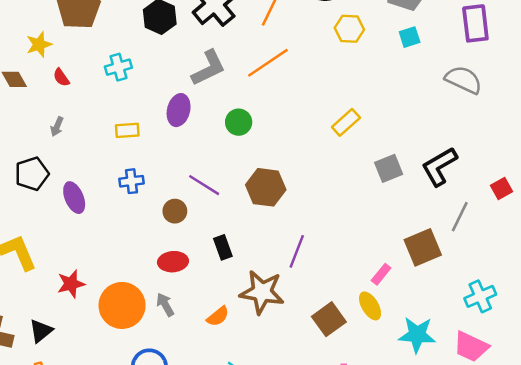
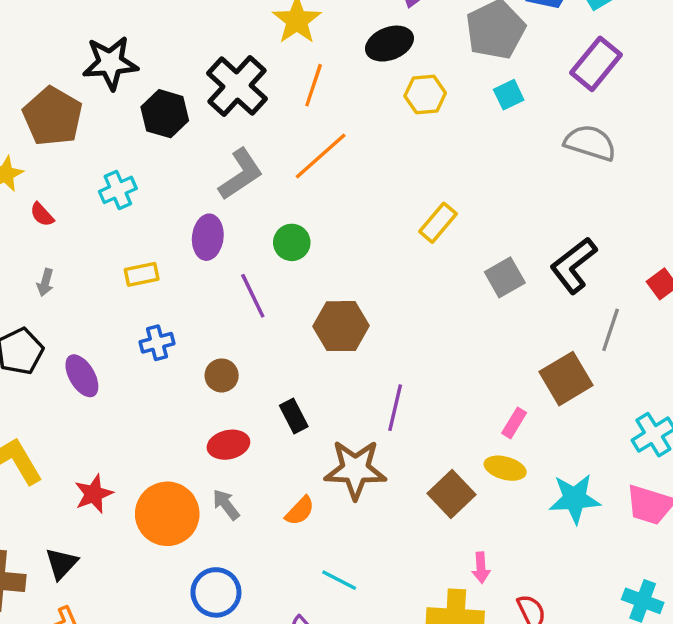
purple rectangle: (475, 23) -> (596, 64), turned 54
purple line: (204, 185) -> (253, 296), moved, turned 40
yellow ellipse: (370, 306) -> (505, 468), turned -36

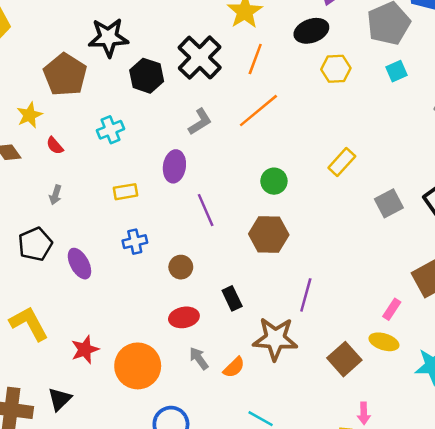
gray L-shape: (241, 174) -> (200, 122), size x0.7
green circle: (292, 242) -> (274, 181), moved
gray arrow: (226, 505) -> (199, 358), moved

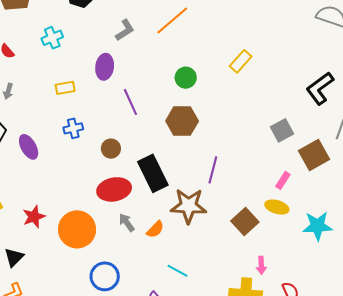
gray square: (389, 203) -> (282, 130), moved
black rectangle: (232, 298) -> (153, 173), size x1.8
red ellipse: (184, 317) -> (114, 189), size x1.4

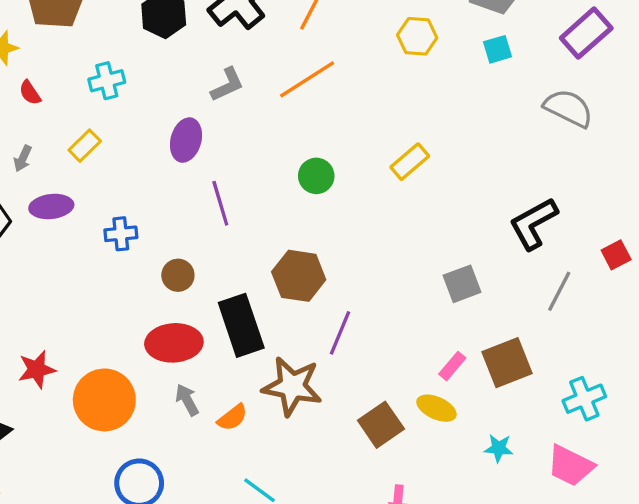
yellow rectangle: (65, 88) -> (85, 146), moved, turned -42
brown hexagon: (182, 121) -> (299, 276), moved
purple ellipse: (29, 147) -> (51, 206), moved, turned -75
brown square: (314, 155) -> (507, 363), moved
cyan star: (317, 226) -> (499, 448), size x0.6

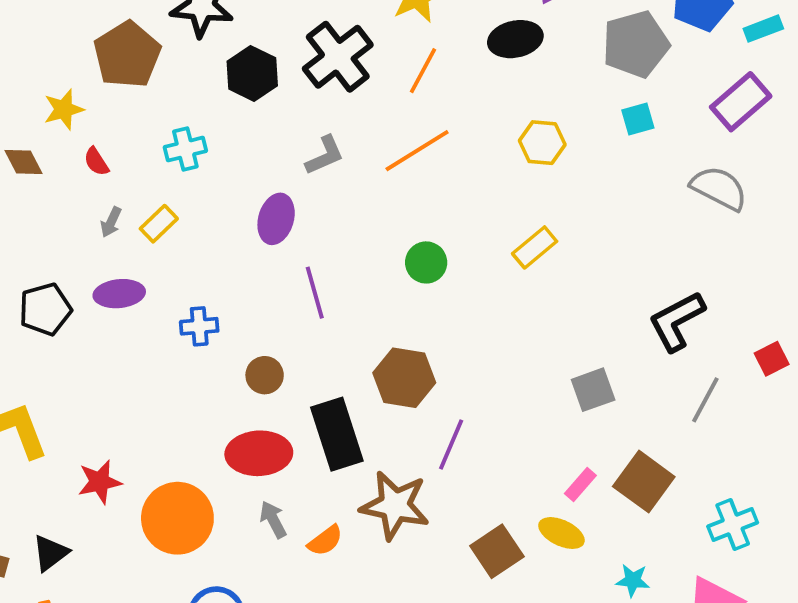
yellow hexagon: (417, 36) -> (542, 143), moved
gray arrow: (23, 158) -> (111, 222), moved
brown square: (507, 363) -> (644, 482), turned -33

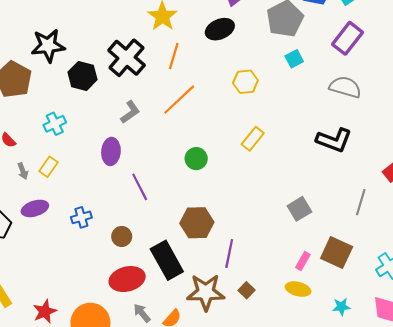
gray arrow: (111, 222) -> (23, 171), turned -35
black L-shape: (677, 321) -> (334, 140), moved, turned -120
brown square: (497, 551) -> (247, 290), moved, size x0.6

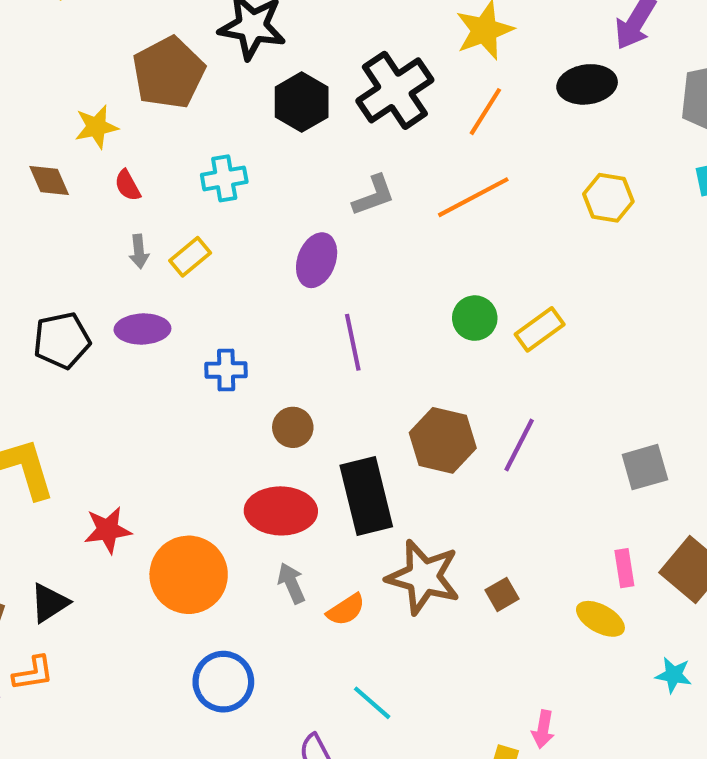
yellow rectangle: (253, 139) -> (540, 329), moved
purple line: (229, 253) -> (519, 445), moved
pink rectangle: (303, 261) -> (624, 568), turned -54

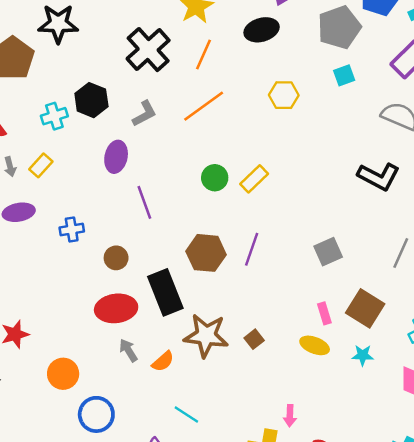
black hexagon: (302, 102) -> (91, 100), moved
orange circle: (189, 575) -> (63, 374), moved, size x0.7
cyan star: (674, 675) -> (363, 355), moved

